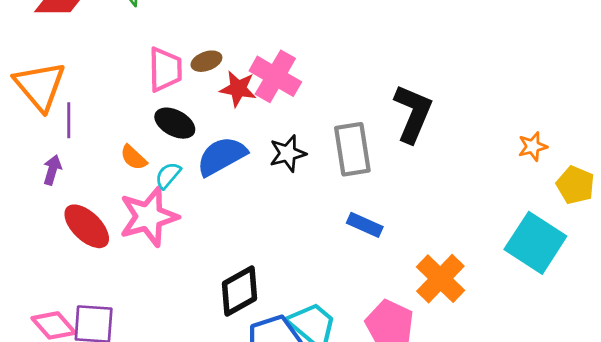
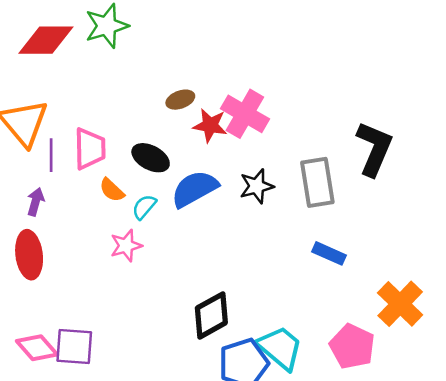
pink trapezoid: (165, 69) -> (90, 149), moved
pink star: (149, 217) -> (126, 246), size x0.6
red ellipse: (87, 226) -> (29, 255), moved, turned 39

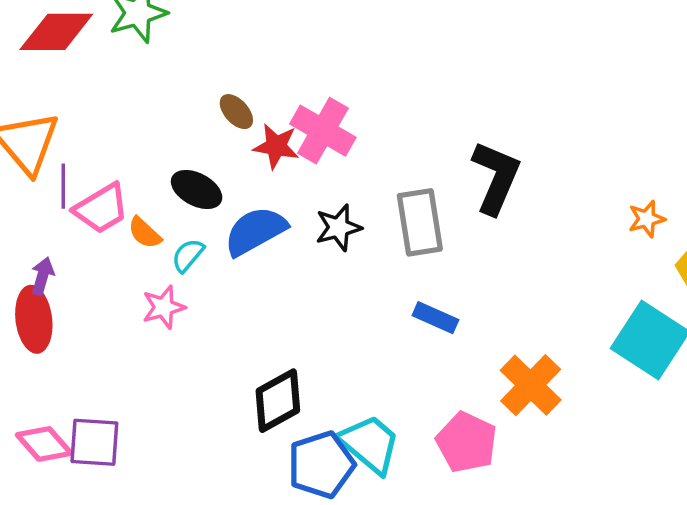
brown ellipse: (180, 100) -> (236, 112), turned 68
pink trapezoid: (90, 149) -> (101, 209), moved, turned 60
purple arrow: (36, 202) -> (42, 276), moved

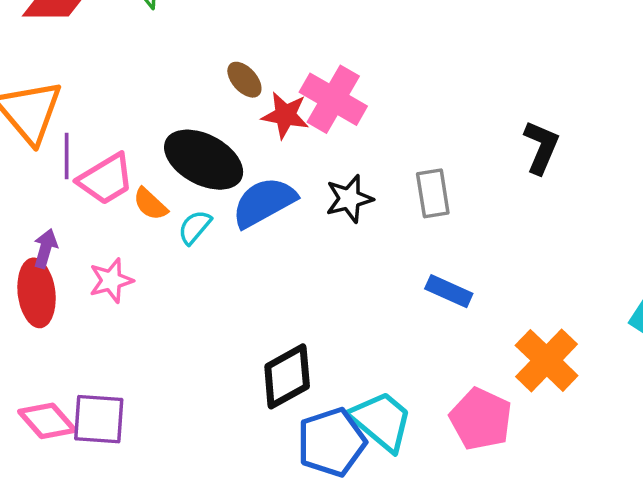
black L-shape: (496, 177) -> (541, 147), moved, size x0.7
black ellipse: (197, 189) -> (204, 160), size x1.5
gray rectangle: (420, 222) -> (433, 193), size x0.7
pink star: (164, 307) -> (111, 280), moved

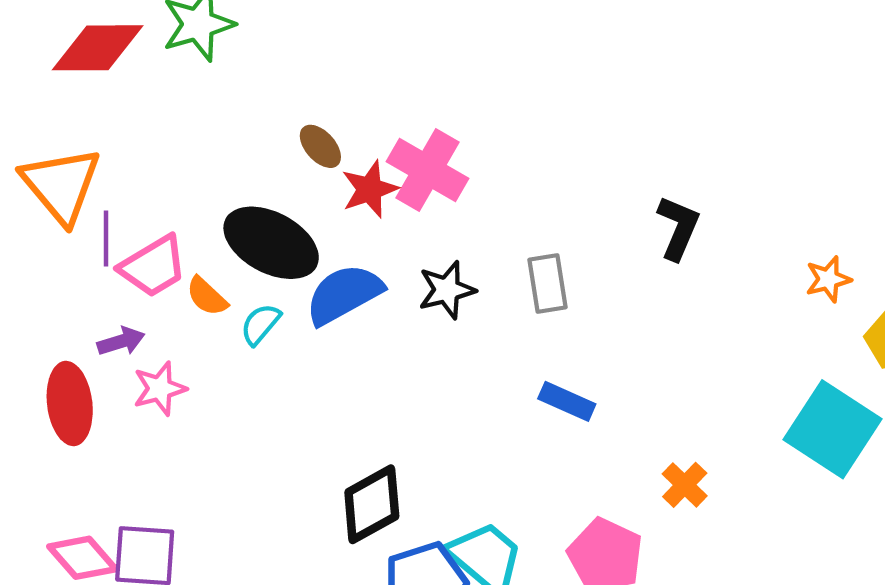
red star: (285, 115) -> (370, 189), turned -30
purple arrow: (45, 248) -> (121, 341), moved, turned 57
orange cross: (547, 360) -> (685, 485), size x0.6

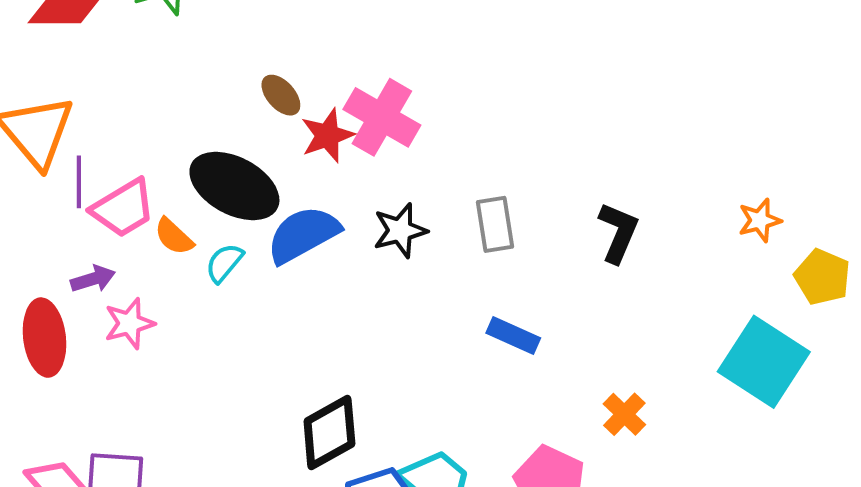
black L-shape: (678, 228) -> (618, 232), moved

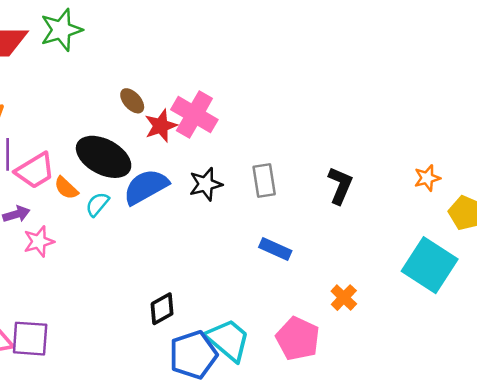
black diamond: (329, 432) -> (162, 309), size x0.7

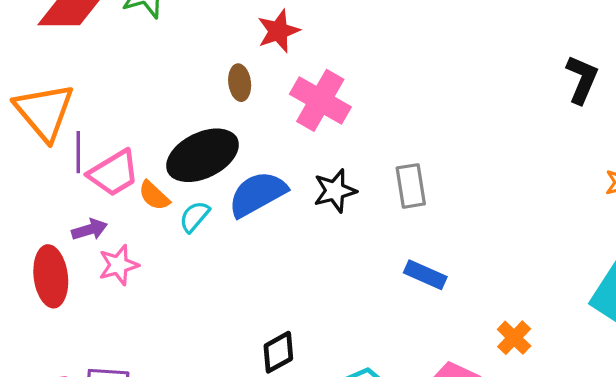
brown ellipse: (132, 101) -> (240, 83), turned 35
red star: (161, 126) -> (278, 31), moved
black ellipse: (104, 157) -> (203, 155), turned -54
black L-shape: (340, 185) -> (582, 79), moved

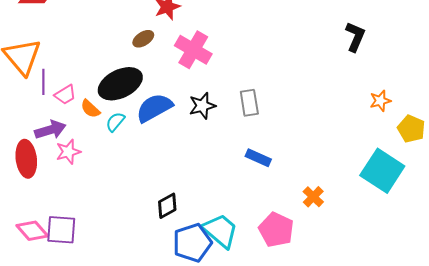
brown ellipse: (240, 83) -> (143, 39), turned 65
pink trapezoid: (114, 173) -> (65, 95), size x0.7
purple arrow: (90, 230) -> (50, 130), size x1.4

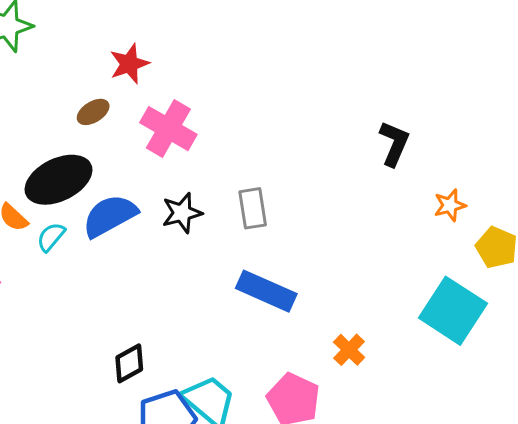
black L-shape: (355, 37) -> (394, 144), moved
blue rectangle: (258, 158) -> (266, 291), size x1.5

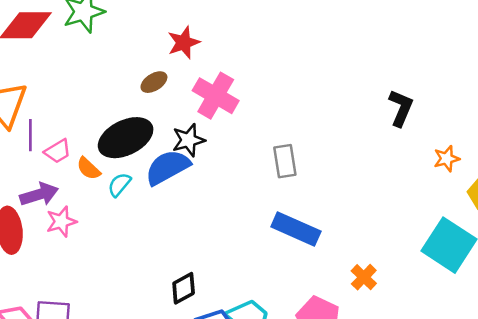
black star: (182, 213) -> (189, 140), moved

